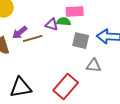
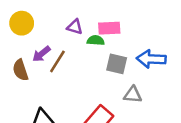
purple triangle: (52, 25) -> (75, 27), moved
brown line: (33, 39) -> (57, 61), turned -42

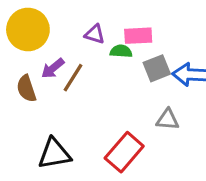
yellow circle: (22, 23) -> (28, 29), size x1.4
gray square: (117, 64) -> (157, 68), moved, turned -35

